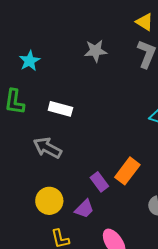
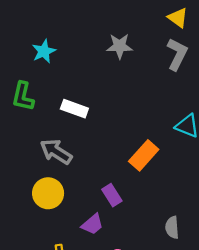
orange rectangle: (127, 171) -> (144, 155), moved
yellow circle: (49, 201) -> (48, 193), moved

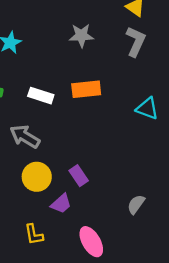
orange rectangle: (144, 155) -> (86, 89), moved, turned 44
yellow circle: (48, 193) -> (37, 177), moved
gray semicircle: (172, 227) -> (136, 204), turned 42

